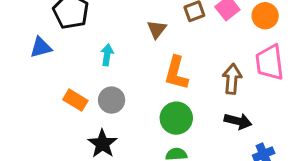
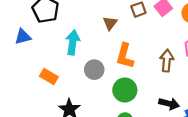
cyan arrow: (107, 55) -> (73, 42), size x1.5
gray circle: (112, 100) -> (94, 70), moved
black arrow: (238, 121) -> (169, 104), moved

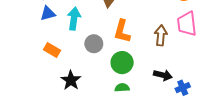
blue triangle: (23, 37) -> (48, 13), moved

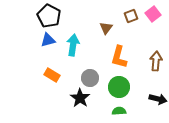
gray circle: (94, 44) -> (90, 78), moved
black star: (71, 80) -> (80, 98), moved

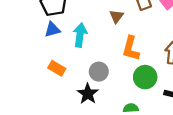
green circle: (119, 87) -> (145, 77), moved

